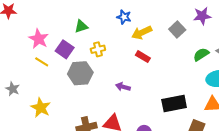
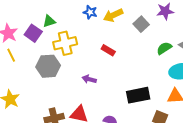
yellow arrow: (142, 33) -> (113, 15), moved
purple square: (65, 49) -> (33, 33), moved
yellow cross: (98, 49) -> (65, 43), size x1.6
yellow line: (42, 62) -> (11, 55), turned 32

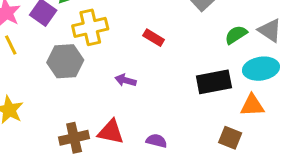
black rectangle: (138, 95) -> (214, 82), moved

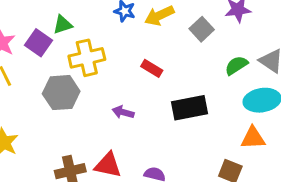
black rectangle: (214, 82) -> (190, 108), moved

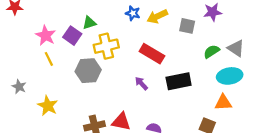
gray square: (202, 29) -> (187, 26), turned -35
red rectangle: (152, 68) -> (152, 54), size x1.6
purple arrow: (123, 112) -> (141, 83), moved, turned 32

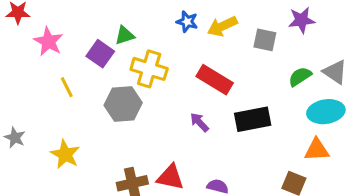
pink star: (46, 36) -> (48, 41), moved
yellow cross: (106, 46) -> (149, 69), turned 30
gray star: (19, 87) -> (15, 138), moved

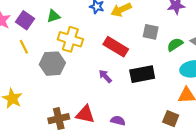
gray square: (265, 40) -> (151, 32), moved
purple square: (100, 54) -> (25, 20), moved
yellow line: (67, 87) -> (24, 47), moved

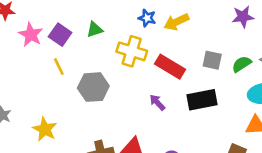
gray square: (151, 32) -> (212, 60), moved
yellow cross: (70, 39) -> (132, 51), moved

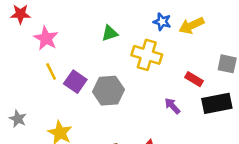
purple square: (60, 35) -> (75, 82), moved
yellow line: (59, 67) -> (51, 71), moved
red rectangle: (170, 67) -> (194, 79), moved, size x0.6

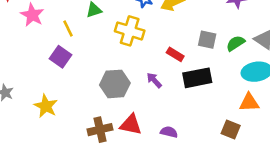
yellow line: (51, 71) -> (68, 29), moved
gray hexagon: (108, 91) -> (115, 84), moved

